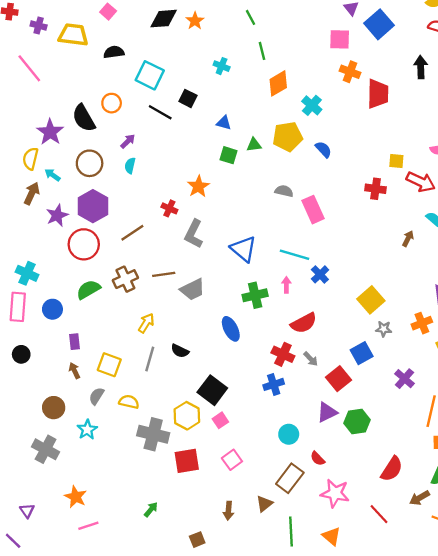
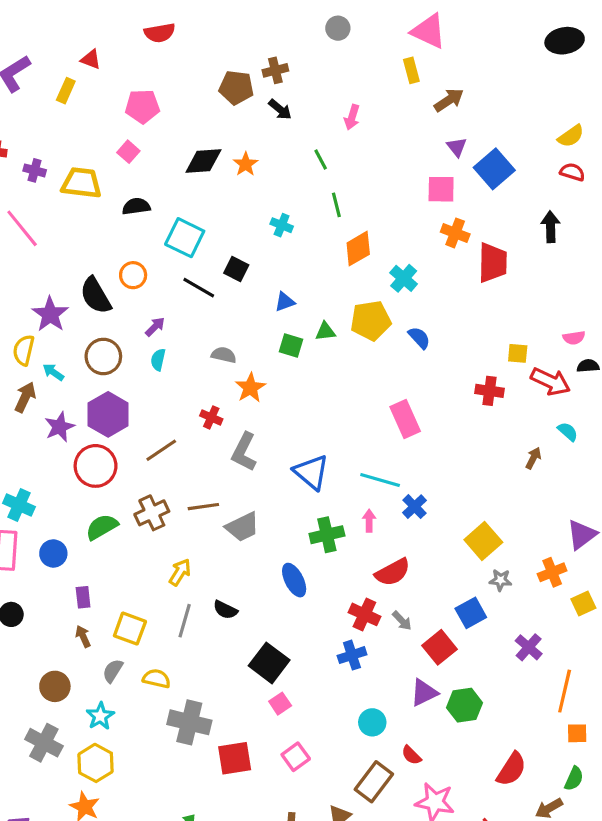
blue triangle: (224, 123) -> (285, 302), turned -35
gray semicircle: (284, 191) -> (224, 355), moved
yellow hexagon: (187, 416) -> (96, 763), moved

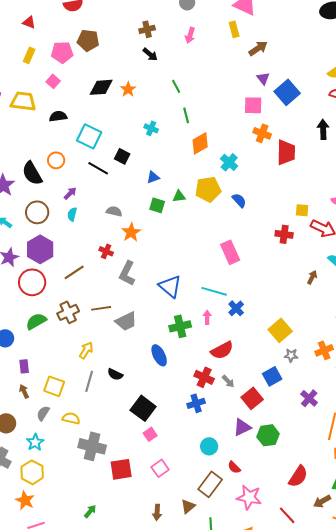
brown pentagon: (236, 88) -> (88, 40), moved
yellow rectangle: (66, 91) -> (29, 55), moved
pink arrow: (352, 117) -> (190, 35), moved

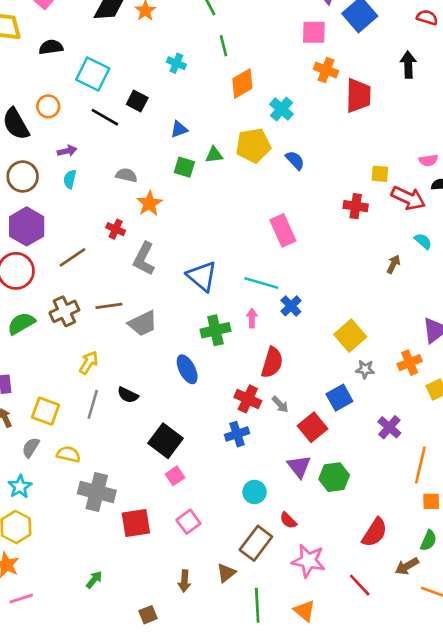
purple arrow: (70, 193) -> (67, 151), turned 32
red semicircle: (222, 350) -> (272, 363), turned -45
purple triangle: (242, 427) -> (299, 466), turned -42

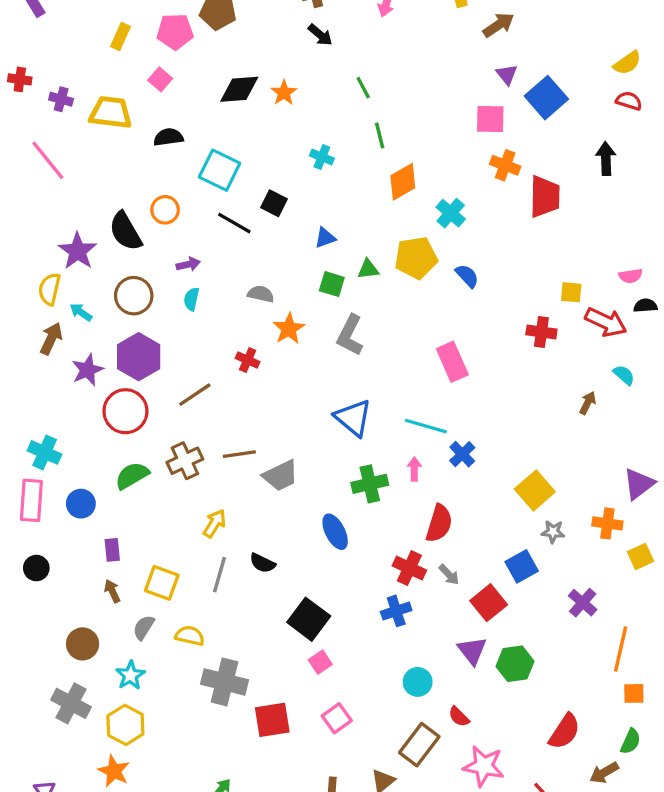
gray L-shape: (144, 259) -> (350, 335), moved
orange cross: (410, 363) -> (607, 523), turned 30

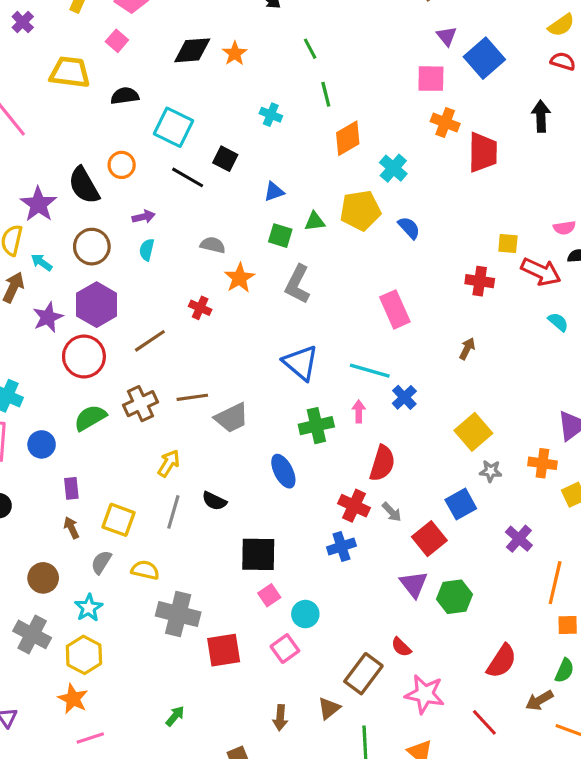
purple cross: (61, 99) -> (23, 22), moved, turned 30
brown arrow: (588, 403) -> (467, 349), moved
black square: (309, 619) -> (258, 554), turned -36
cyan circle: (418, 682) -> (305, 614), moved

